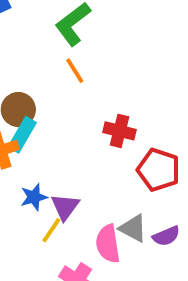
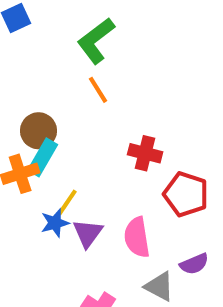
gray triangle: (133, 228) -> (159, 286), moved
yellow line: (51, 230) -> (67, 202), moved
pink semicircle: (108, 244) -> (137, 237), moved

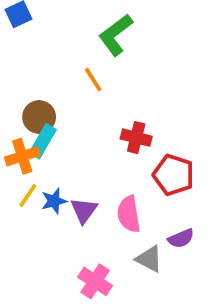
green L-shape: (96, 41) -> (116, 35), moved
yellow line: (67, 202) -> (28, 195), moved

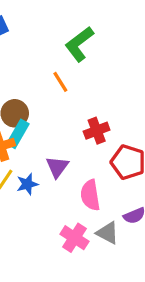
red cross: (136, 138) -> (97, 131), turned -35
purple triangle: (84, 210) -> (57, 167), moved
pink cross: (95, 281) -> (75, 238), moved

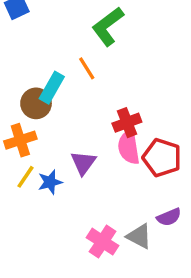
cyan rectangle: (18, 134) -> (52, 88), moved
pink semicircle: (90, 195) -> (129, 147), moved

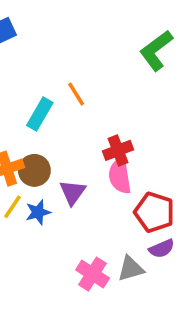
green L-shape: (108, 26) -> (156, 50), moved
brown circle: (36, 103) -> (34, 170), moved
red pentagon: (162, 158) -> (154, 212), moved
gray triangle: (139, 236) -> (131, 269), turned -44

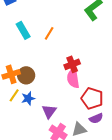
orange line: (76, 94) -> (49, 33), turned 64
cyan rectangle: (40, 114) -> (23, 30), moved, turned -60
purple triangle: (73, 192) -> (49, 111), moved

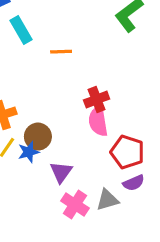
cyan rectangle: (23, 30) -> (21, 30), moved
orange line: (49, 33) -> (61, 52), turned 56
brown circle: (26, 75) -> (38, 137), moved

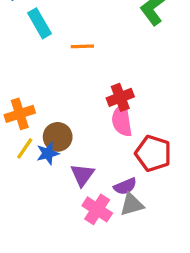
purple semicircle: (134, 183) -> (125, 186), moved

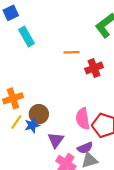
orange line: (82, 46) -> (71, 52), moved
red cross: (120, 97) -> (94, 68), moved
pink semicircle: (122, 120) -> (83, 119), moved

